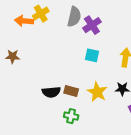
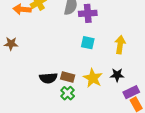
purple cross: (92, 25) -> (88, 13), turned 30
green cross: (71, 116) -> (68, 93), moved, turned 32

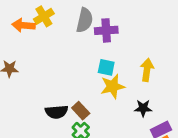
brown rectangle: (68, 77) -> (81, 111), turned 32
yellow star: (93, 78) -> (113, 86), moved, turned 30

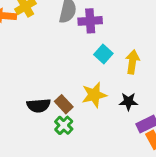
cyan square: (106, 67) -> (103, 54), moved, turned 30
yellow star: (113, 86) -> (94, 95), moved

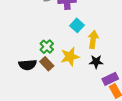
yellow arrow: (132, 62) -> (93, 40), moved
green cross: (64, 125) -> (47, 47), moved

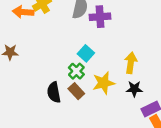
cyan square: (77, 25) -> (86, 53), moved
black semicircle: (28, 65) -> (54, 92), turned 84

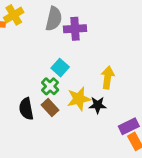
black star: (134, 89) -> (98, 105), moved

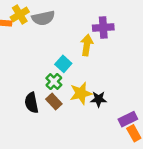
gray semicircle: (54, 19) -> (43, 18), moved, turned 65
purple cross: (75, 29) -> (103, 27), moved
yellow arrow: (108, 78) -> (87, 45), moved

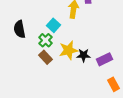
black semicircle: (32, 103) -> (20, 29), moved
purple rectangle: (128, 119) -> (104, 59), moved

